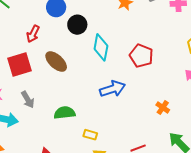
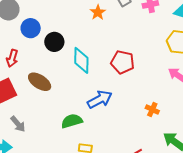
green semicircle: (65, 113) -> (72, 121), moved

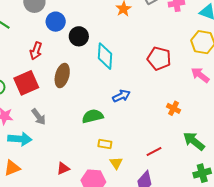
red pentagon: (123, 62) -> (159, 58), moved
brown ellipse: (40, 82) -> (62, 76), turned 70
blue arrow: (100, 99) -> (121, 96), size x0.7

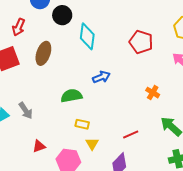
gray arrow: (39, 117) -> (26, 111), moved

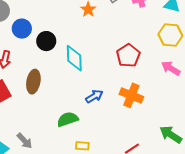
red pentagon: (141, 42) -> (128, 56), turned 30
orange cross: (153, 93) -> (131, 95), moved, size x1.6

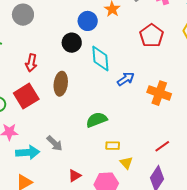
blue circle: (22, 29) -> (88, 21), moved
red pentagon: (128, 56) -> (152, 36), moved
blue arrow: (94, 96) -> (126, 79), moved

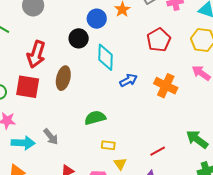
red arrow: (31, 63) -> (36, 54), size x1.5
orange cross: (159, 93) -> (166, 86), moved
red square: (26, 96) -> (28, 87), turned 35

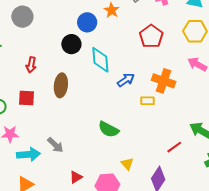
red arrow: (36, 54) -> (31, 65), size x0.6
red square: (28, 87) -> (26, 98), size x0.7
green semicircle: (95, 118) -> (109, 129), moved, turned -130
yellow rectangle: (108, 145) -> (147, 101), moved
red line: (158, 151) -> (174, 147), moved

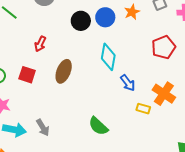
black circle: (71, 44) -> (81, 21), moved
blue arrow: (126, 80) -> (128, 83), turned 72

